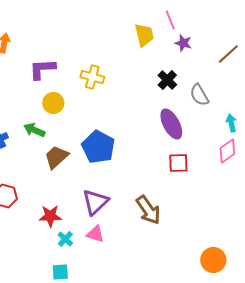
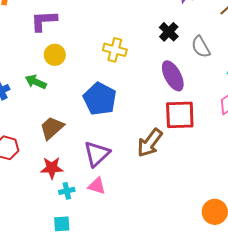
yellow cross: (92, 77) -> (115, 50), moved
brown trapezoid: (56, 157) -> (52, 128), moved
red square: (178, 163) -> (180, 115), size x1.5
brown arrow: (148, 210) -> (150, 143), moved, turned 72
cyan cross: (65, 239) -> (67, 191), turned 35

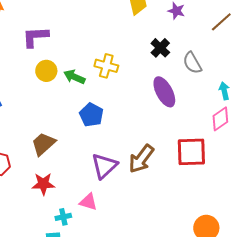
green arrow: (36, 82) -> (74, 77), moved
blue pentagon: (100, 99) -> (91, 115), size x0.7
red square: (180, 115) -> (191, 152), moved
purple triangle: (97, 154) -> (104, 166), moved
cyan cross: (67, 191) -> (63, 217), moved

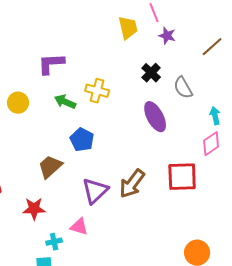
purple L-shape: (35, 37) -> (51, 64), moved
yellow circle: (46, 71) -> (18, 103), moved
brown trapezoid: (43, 144) -> (50, 167), moved

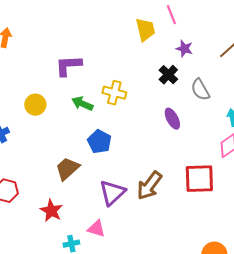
purple star: (167, 36) -> (184, 49), moved
purple ellipse: (155, 117) -> (172, 119), size x0.7
red star: (34, 209) -> (51, 211), turned 30

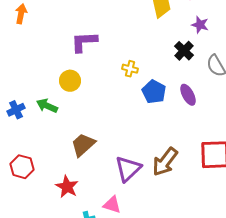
yellow cross: (114, 93) -> (130, 69), size x0.7
green arrow: (82, 104) -> (47, 106), moved
yellow circle: (35, 105) -> (70, 81), moved
blue pentagon: (99, 142) -> (154, 92), moved

